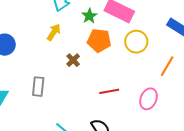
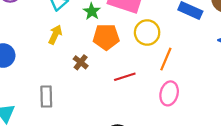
orange line: (167, 66) -> (166, 59), moved
red line: (109, 91) -> (125, 77), moved

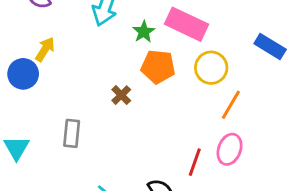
yellow arrow: (55, 35) -> (45, 49), moved
red line: (125, 77) -> (195, 162), moved, turned -60

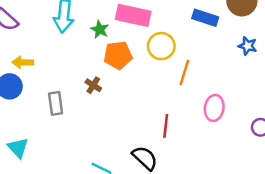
yellow arrow: (45, 49) -> (23, 62), turned -108
gray rectangle: (72, 133) -> (56, 103), moved
pink ellipse: (230, 149) -> (214, 108), moved

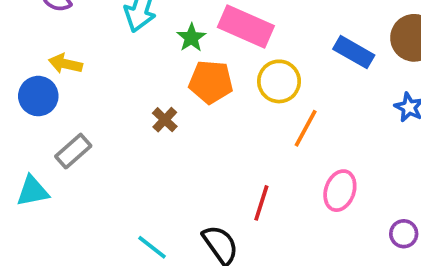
gray rectangle: (56, 103) -> (73, 151), moved, turned 45
cyan triangle: (18, 148) -> (32, 191), turned 50

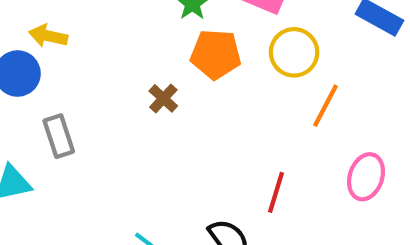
gray rectangle: (73, 151) -> (59, 136), turned -66

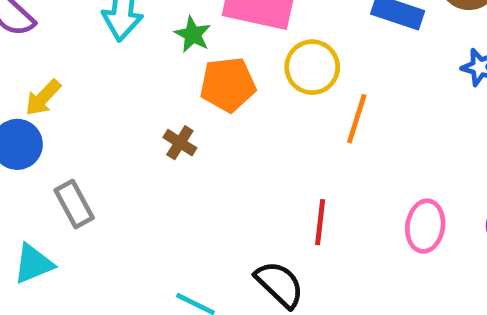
yellow arrow: (48, 36) -> (43, 98), turned -48
pink ellipse: (366, 177) -> (425, 226), moved

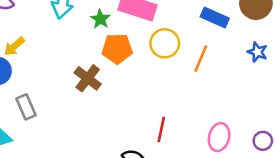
orange line: (357, 119) -> (201, 59), moved
brown cross: (180, 143) -> (88, 78), size x1.5

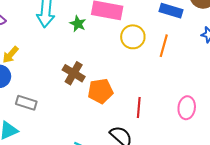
orange pentagon: (117, 49) -> (100, 91), moved
gray rectangle: (26, 107) -> (26, 103), turned -42

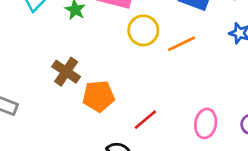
orange line: (164, 46) -> (182, 44), turned 45
red line: (139, 107) -> (145, 120), turned 42

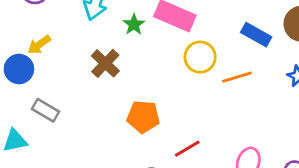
brown cross: (66, 72) -> (105, 63), moved

